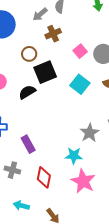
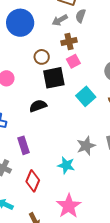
pink square: (80, 51) -> (73, 61), moved
black semicircle: (27, 92) -> (38, 106), moved
pink star: (83, 181) -> (69, 206), moved

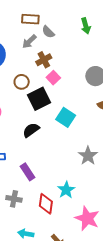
gray semicircle: (81, 16) -> (48, 32), turned -48
cyan square: (86, 96) -> (66, 117), moved
cyan star: (66, 165) -> (66, 190), moved, turned -30

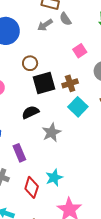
brown cross: (44, 60) -> (70, 83), moved
pink square: (53, 78) -> (80, 51), moved
cyan square: (66, 117) -> (78, 107), moved
gray star: (88, 156) -> (51, 132), moved

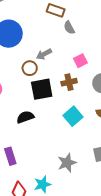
gray arrow: (45, 25) -> (44, 54), moved
brown cross: (70, 83) -> (69, 82), moved
gray star: (51, 132) -> (67, 163), moved

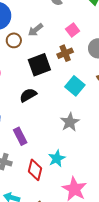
brown circle: (30, 68) -> (14, 40), moved
gray star: (67, 163) -> (70, 122), moved

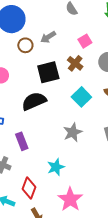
brown cross: (65, 53) -> (75, 63), turned -35
black semicircle: (28, 95) -> (34, 101), size x1.4
red diamond: (35, 170) -> (29, 188), moved

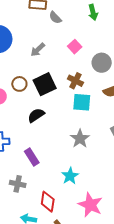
brown circle: (25, 45) -> (19, 84), moved
brown cross: (75, 63) -> (75, 81), moved
cyan square: (81, 97) -> (82, 102), turned -30
black semicircle: (34, 101) -> (36, 115), size x0.7

